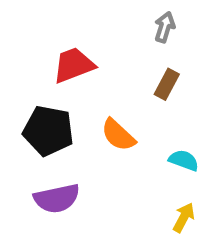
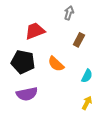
gray arrow: (165, 27) -> (69, 13), moved
cyan semicircle: (184, 160) -> (87, 76), turned 96

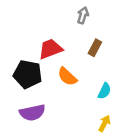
red trapezoid: (35, 31) -> (50, 49), moved

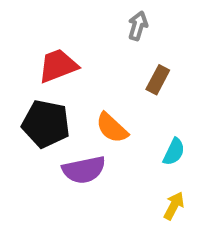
red trapezoid: (50, 49) -> (58, 66), moved
purple semicircle: (32, 113) -> (84, 170), moved

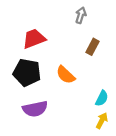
cyan semicircle: (174, 152) -> (102, 98), moved
purple semicircle: (84, 170) -> (35, 109), moved

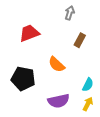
black pentagon: (27, 73) -> (23, 79), moved
purple semicircle: (35, 109) -> (59, 101), moved

